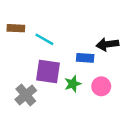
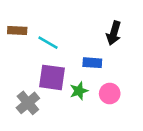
black arrow: (107, 44) -> (114, 33), moved, turned -65

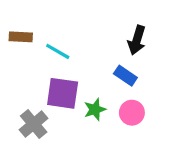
blue rectangle: (92, 63) -> (125, 76), moved, turned 30

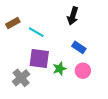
brown rectangle: (21, 37) -> (13, 23), turned -32
black arrow: (137, 40) -> (73, 16), moved

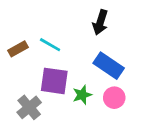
brown rectangle: (13, 23) -> (18, 49), moved
blue rectangle: (79, 47) -> (109, 66), size x1.5

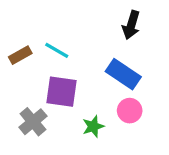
black arrow: (100, 22) -> (131, 25), moved
green star: (82, 95) -> (93, 126), moved

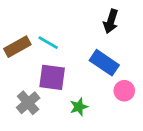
brown rectangle: (20, 55) -> (17, 47), size x1.4
pink circle: (130, 111) -> (124, 91), moved

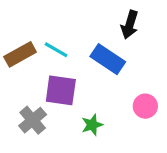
blue rectangle: (104, 63) -> (108, 59), moved

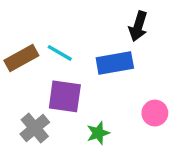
blue rectangle: (108, 59) -> (115, 63), turned -44

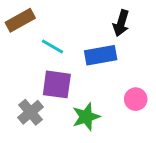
brown rectangle: (21, 58) -> (20, 20), moved
green star: (98, 133) -> (86, 117), size x1.4

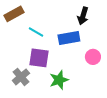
pink circle: (136, 99) -> (93, 57), moved

